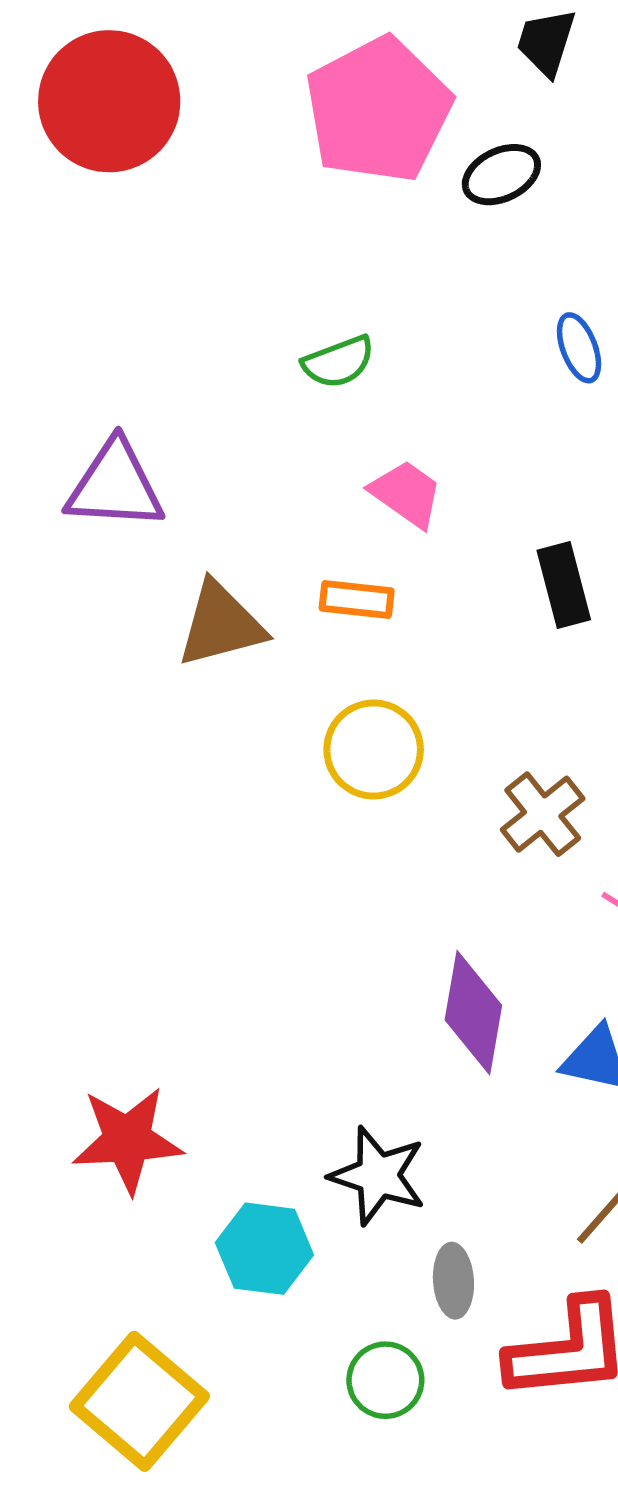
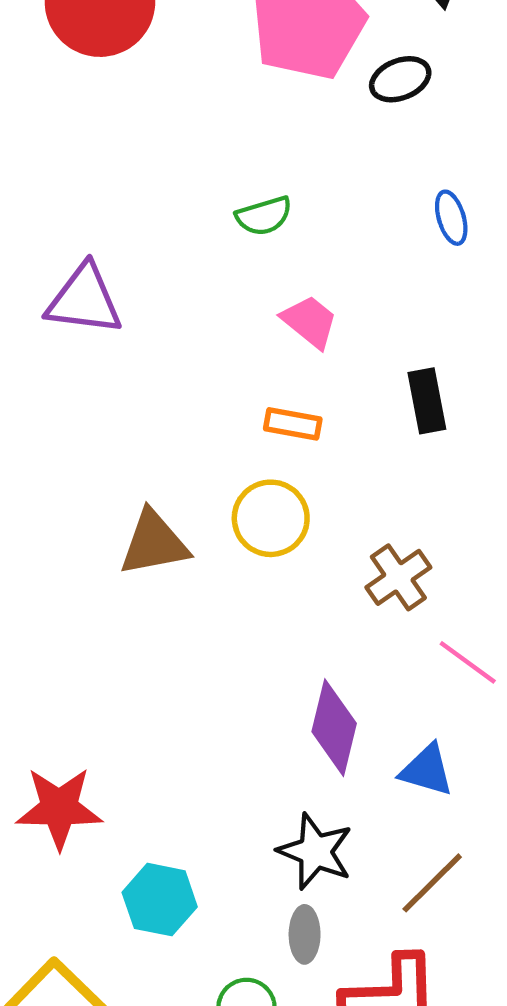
orange rectangle: (357, 600) -> (293, 424), moved
brown triangle: (221, 624) -> (154, 543), moved
black star: (378, 1176) -> (315, 851), moved

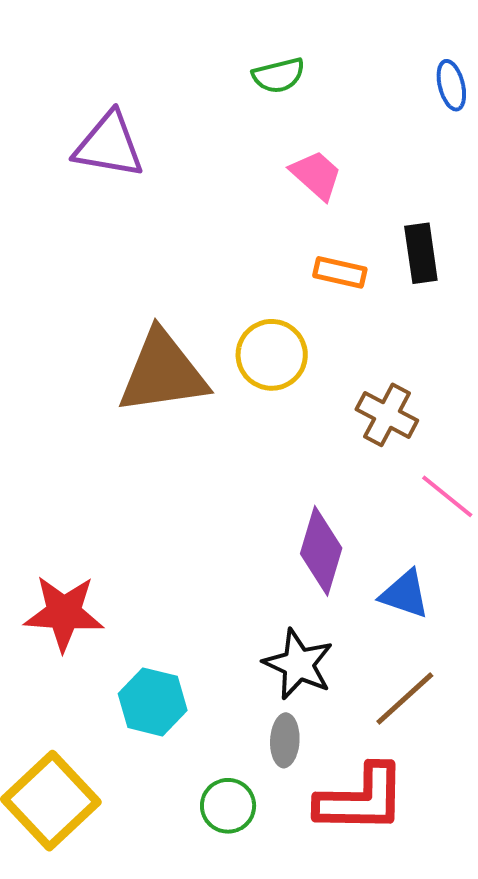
orange rectangle: (293, 424) -> (340, 272), moved
brown triangle: (154, 543) -> (163, 373), size x1.4
brown cross: (398, 577) -> (387, 415), turned -30

